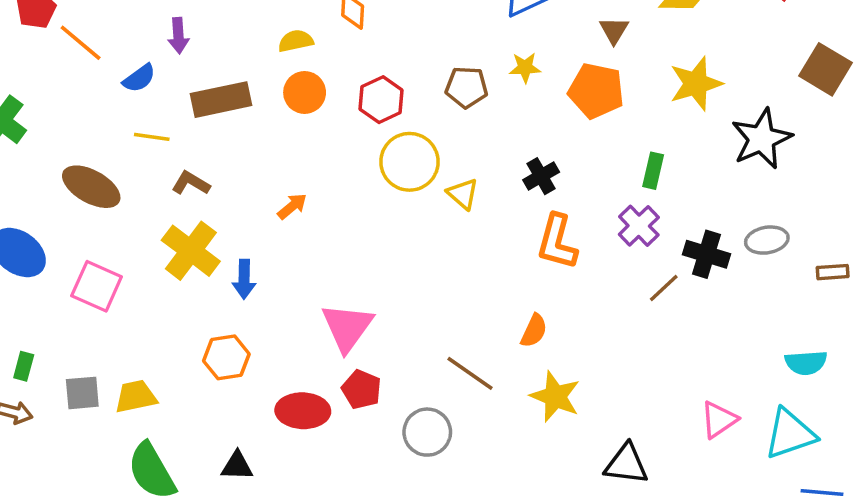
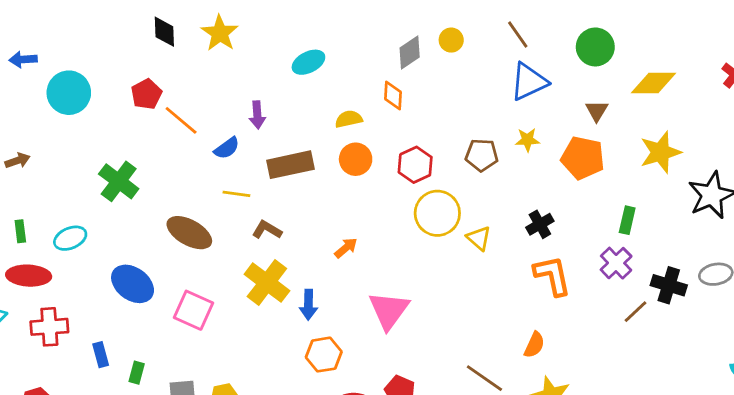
orange L-shape: (557, 242) -> (552, 276), turned 153
pink triangle: (347, 327) -> (389, 310), moved
orange hexagon: (226, 357) -> (324, 355), moved

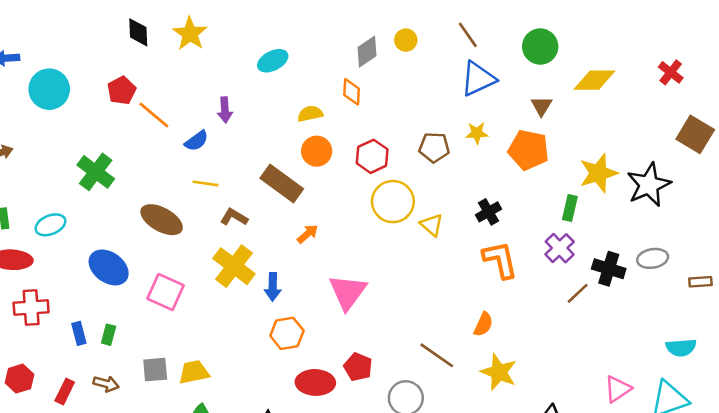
yellow star: (660, 152) -> (598, 173), moved
brown rectangle: (290, 165) -> (282, 183), moved, turned 48
green rectangle: (137, 373) -> (109, 335), moved

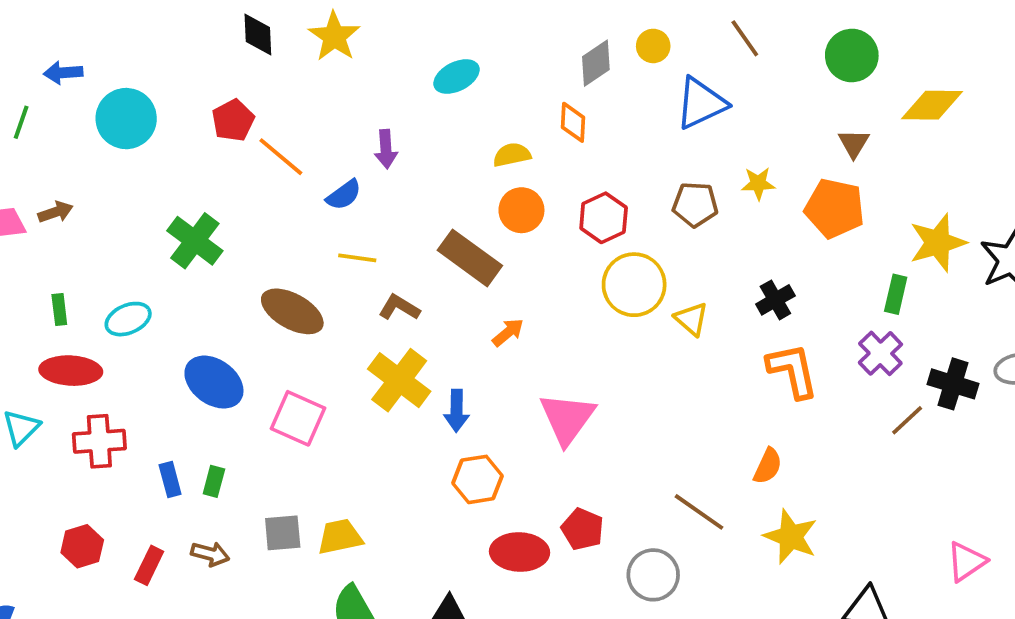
blue triangle: (478, 79) -> (701, 103), moved

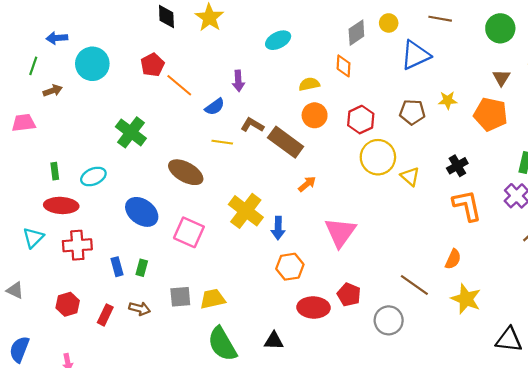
brown line: (745, 38) -> (440, 19), turned -45
brown arrow: (55, 212) -> (53, 91), moved
brown L-shape: (399, 308) -> (252, 125), moved

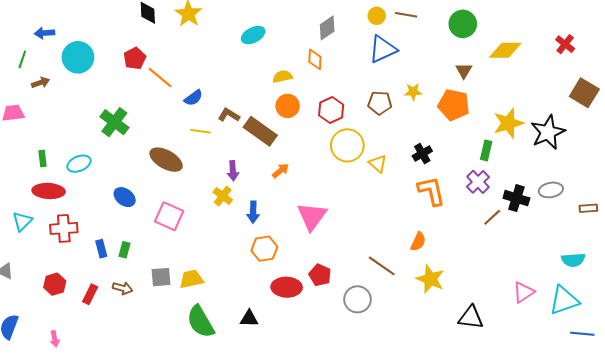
yellow circle: (389, 23) -> (377, 16), moved
purple arrow: (238, 81) -> (233, 171), moved
yellow cross: (246, 211) -> (223, 196), size x0.6
blue ellipse: (142, 212) -> (125, 197), size x0.7

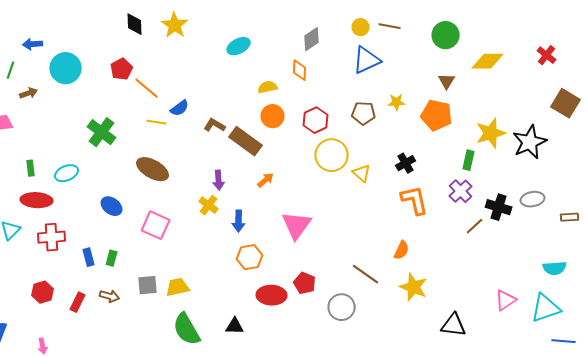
yellow line: (201, 131) -> (157, 122), moved

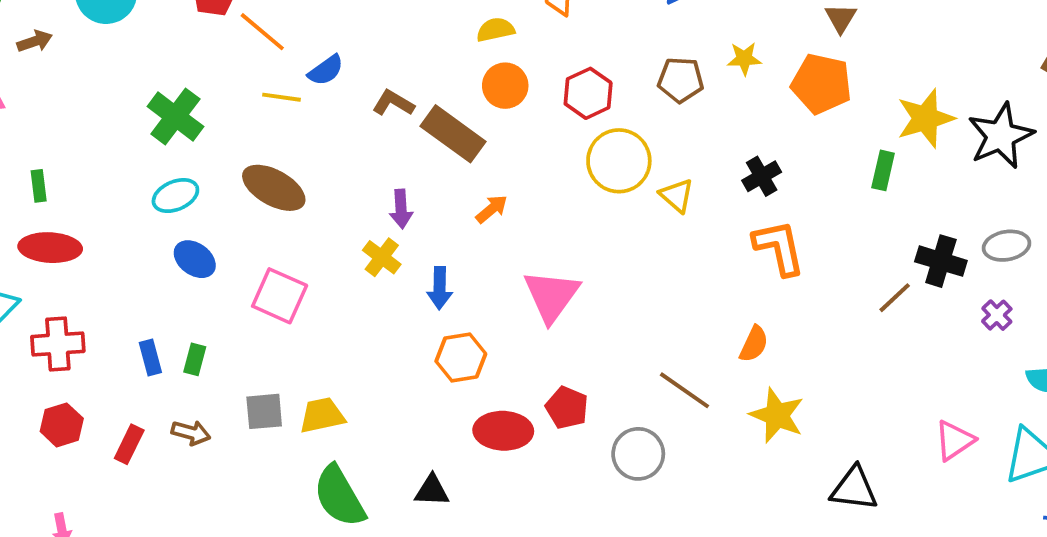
cyan ellipse: (67, 173) -> (175, 196), moved
purple cross: (461, 191) -> (997, 315), moved, size x0.7
red cross: (52, 237) -> (58, 344), moved

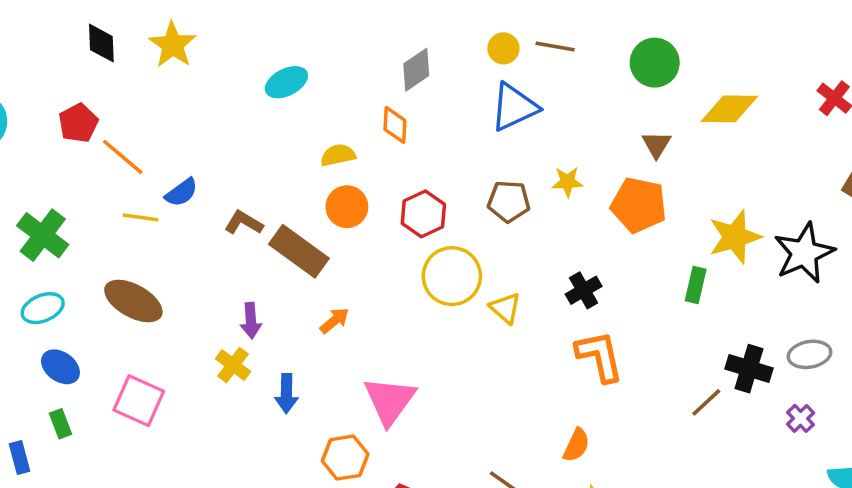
orange hexagon: (461, 357) -> (345, 458), moved
green rectangle: (195, 359) -> (60, 424), moved, turned -36

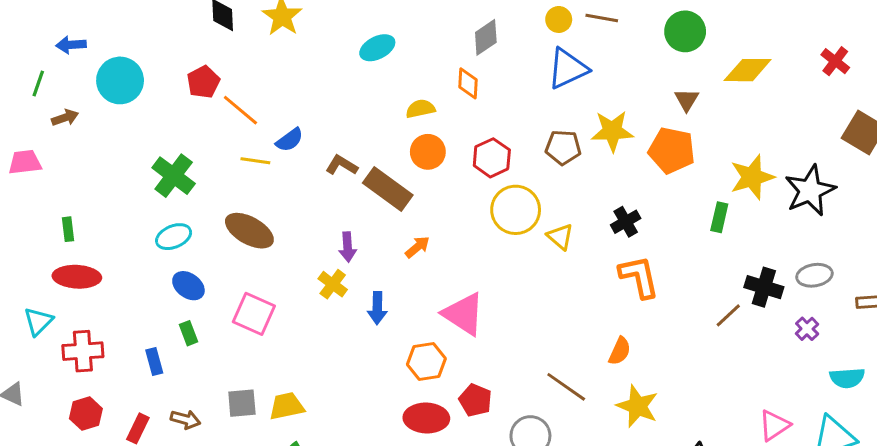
yellow star: (568, 182) -> (612, 131), size x1.6
pink triangle: (390, 401) -> (464, 314), turned -33

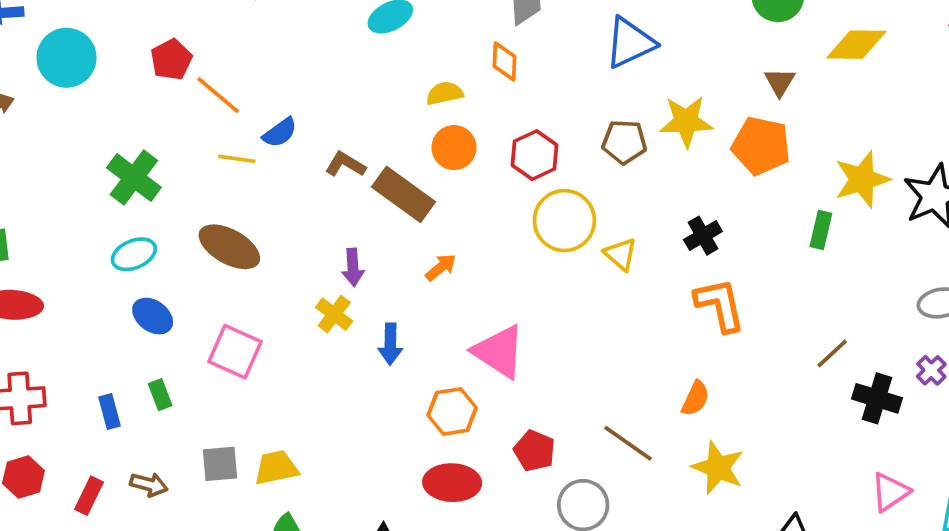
black cross: (764, 287) -> (877, 398), moved
green rectangle: (188, 333) -> (160, 395), moved
red pentagon: (475, 400) -> (534, 451), moved

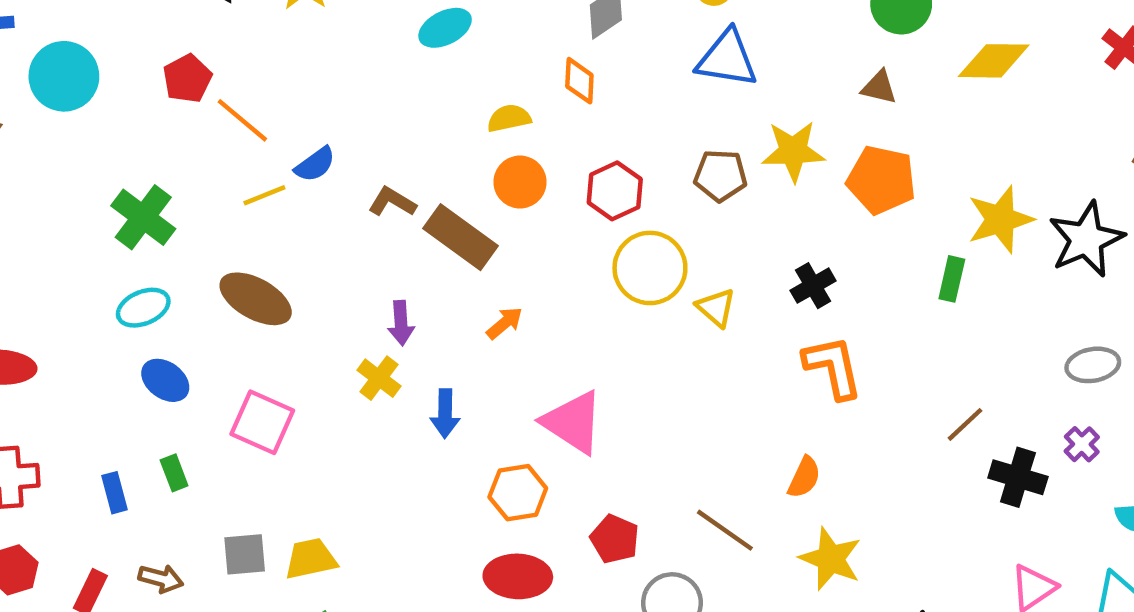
blue triangle: (630, 43) -> (727, 59), turned 34
brown triangle: (780, 82) -> (879, 87), moved, turned -48
yellow line: (237, 159) -> (264, 195), turned -30

